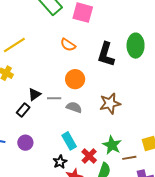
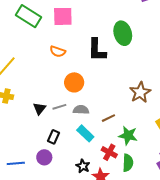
brown star: (110, 103) -> (140, 92), moved
black rectangle: (23, 110) -> (54, 137), moved
cyan rectangle: (69, 141) -> (85, 133), moved
brown line: (129, 158) -> (108, 118), moved

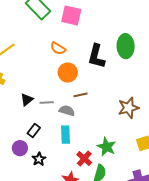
orange circle: (74, 82) -> (68, 73), moved
brown line: (108, 118) -> (81, 95), moved
cyan rectangle: (85, 133) -> (65, 135), turned 30
black star: (83, 166) -> (39, 159), moved

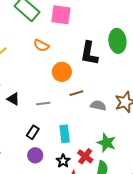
orange semicircle: (58, 48) -> (41, 45), moved
black triangle: (27, 100) -> (13, 99), moved, turned -48
gray semicircle: (67, 111) -> (98, 106), moved
purple circle: (20, 148) -> (35, 155), moved
black star: (39, 159) -> (63, 161), moved

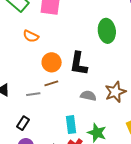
black L-shape: (89, 53) -> (79, 64), moved
brown line: (76, 93) -> (51, 83), moved
cyan rectangle: (65, 134) -> (71, 125), moved

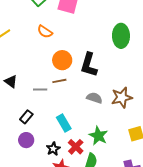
cyan rectangle: (71, 125) -> (64, 123), moved, turned -30

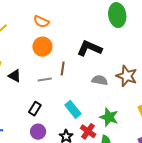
orange circle: (62, 60) -> (42, 47), moved
black L-shape: (89, 65) -> (89, 48), turned 105
brown line: (59, 81) -> (63, 68), turned -64
brown star: (122, 97) -> (127, 76), turned -30

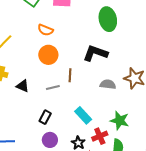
green ellipse: (117, 15) -> (108, 19), moved
red cross: (88, 131) -> (100, 136), turned 35

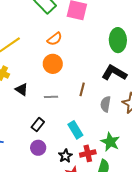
orange semicircle: (45, 30) -> (55, 39), turned -70
black L-shape: (95, 53) -> (114, 73), moved
brown line: (70, 75) -> (82, 89), moved
gray semicircle: (108, 84) -> (106, 104), turned -98

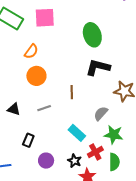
gray semicircle: (106, 104) -> (101, 113), moved, turned 49
black rectangle: (38, 125) -> (28, 140), moved

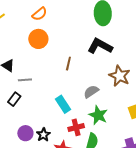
gray line: (44, 108) -> (25, 80), moved
purple circle: (46, 161) -> (25, 133), moved
black star: (74, 161) -> (43, 135), moved

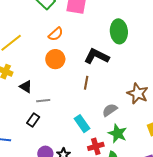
black L-shape: (100, 46) -> (97, 56), moved

